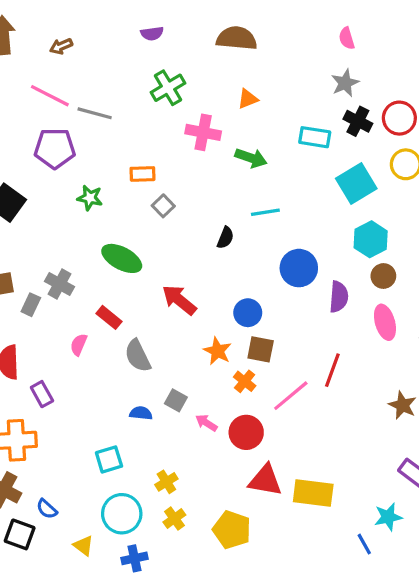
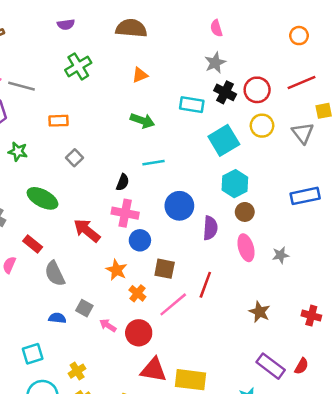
pink cross: (203, 132) -> (125, 213), moved
orange rectangle: (142, 174) -> (59, 121), moved
brown square: (261, 349) -> (165, 269), moved

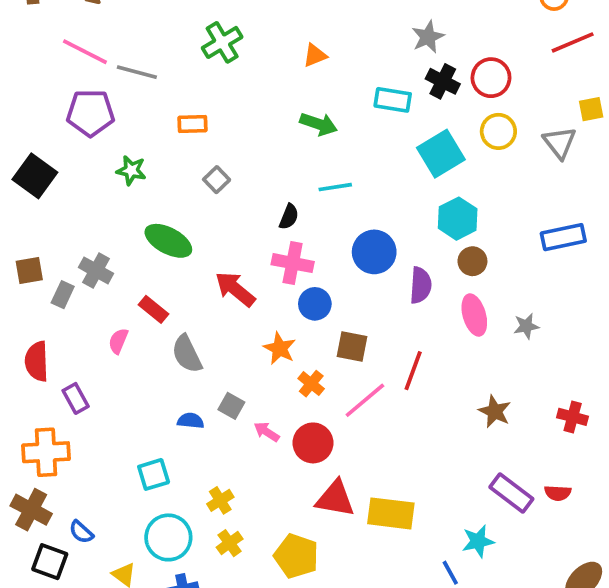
red line: (301, 82) -> (573, 42), moved
red semicircle: (301, 366) -> (558, 493), turned 63

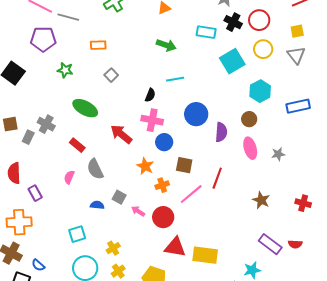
yellow square: (591, 109) -> (297, 31), moved
cyan hexagon: (458, 219) -> (260, 91), moved
pink semicircle: (118, 341) -> (69, 177), moved
orange cross: (311, 384) -> (162, 185), turned 32

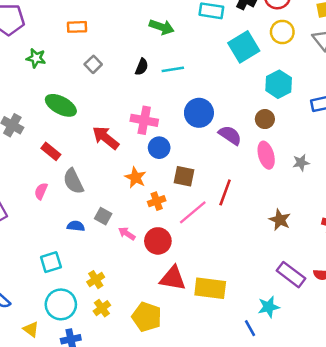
black semicircle: (150, 95) -> (142, 67), moved
purple semicircle: (221, 132) -> (230, 135), turned -60

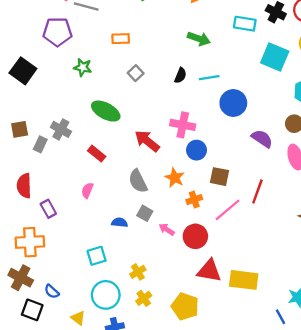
cyan square: (244, 47) -> (275, 57), turned -36
blue circle: (199, 113) -> (233, 103), moved
gray semicircle: (73, 181) -> (138, 181), moved

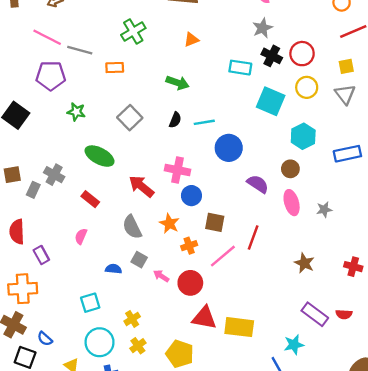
orange rectangle: (121, 39) -> (115, 68), moved
green arrow: (199, 39) -> (178, 83), moved
gray square: (136, 73) -> (130, 118), size x1.5

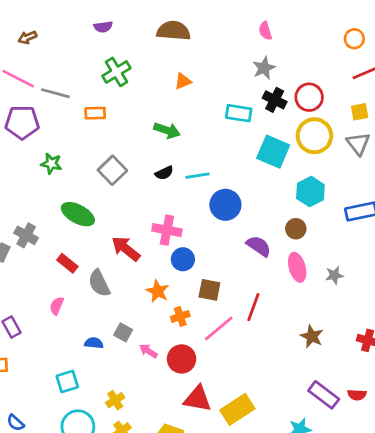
yellow circle: (307, 87) -> (314, 136), size x1.4
black semicircle: (175, 120) -> (164, 173), turned 42
gray semicircle: (132, 227) -> (99, 283), moved
yellow rectangle: (239, 327) -> (237, 409), turned -40

